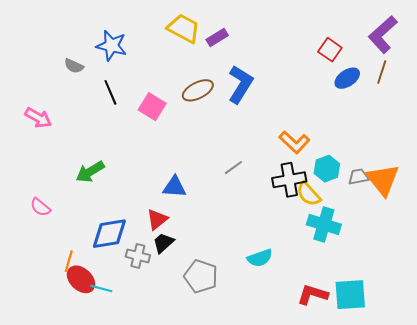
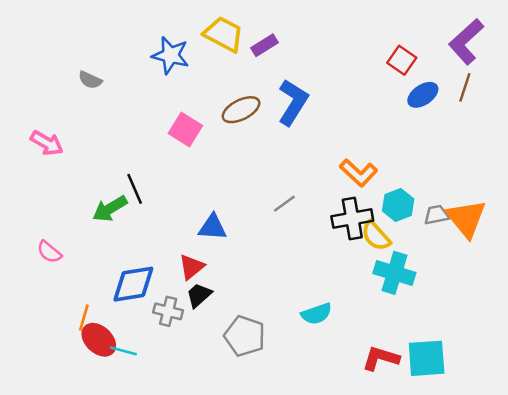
blue star: (111, 46) -> (171, 55), moved
black line: (110, 92) -> (135, 189), moved

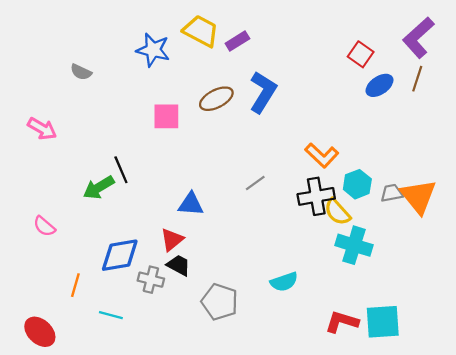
pink square: (185, 129) -> (166, 116), turned -32
black trapezoid: (199, 295) -> (179, 265), turned 70
red ellipse: (99, 340) -> (40, 332), moved

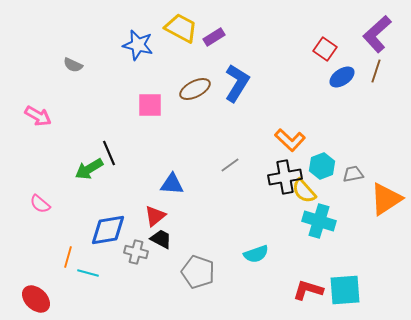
orange triangle: (418, 196) -> (386, 199), moved, turned 36
cyan line: (111, 315) -> (88, 273), moved

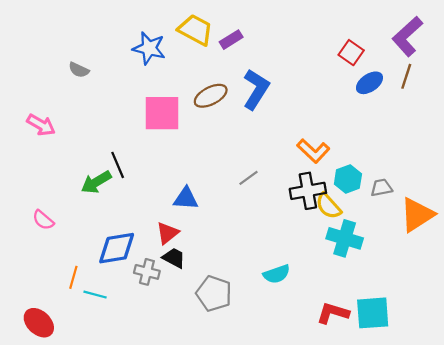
pink square: (150, 105) -> (162, 113), size x1.4

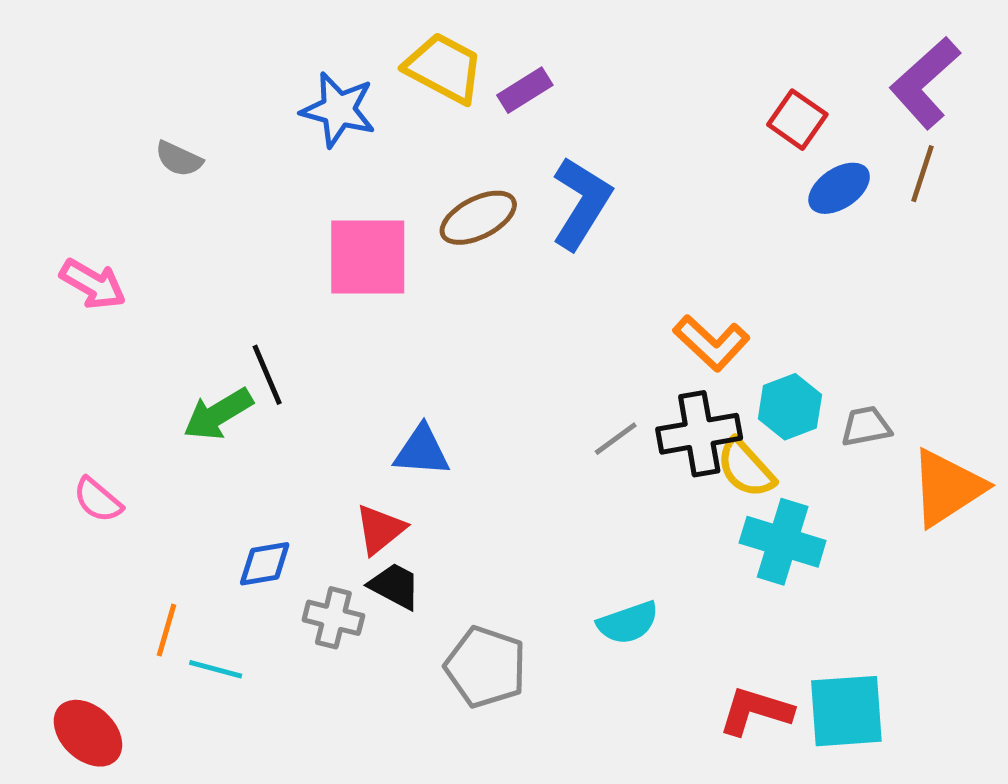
gray line: (248, 178) -> (616, 439), moved
blue diamond: (117, 248) -> (265, 564), size x0.6

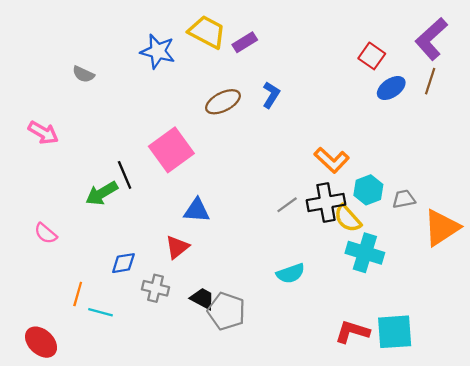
blue L-shape: (581, 203) -> (271, 95), size x0.6
pink square: (368, 257) -> (171, 150), moved, turned -36
black trapezoid: (395, 586) -> (202, 299), moved
cyan semicircle: (628, 623) -> (291, 273), moved

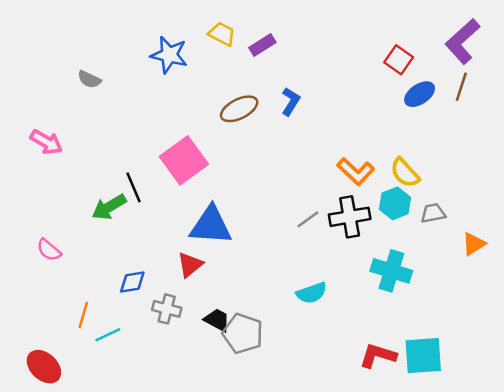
yellow trapezoid: (207, 32) -> (222, 34), size x0.7
blue triangle: (197, 210) -> (211, 225), size x1.5
yellow semicircle: (348, 218) -> (405, 173), moved
orange triangle: (442, 228) -> (474, 244), size x0.6
cyan line: (101, 312) -> (108, 335), turned -40

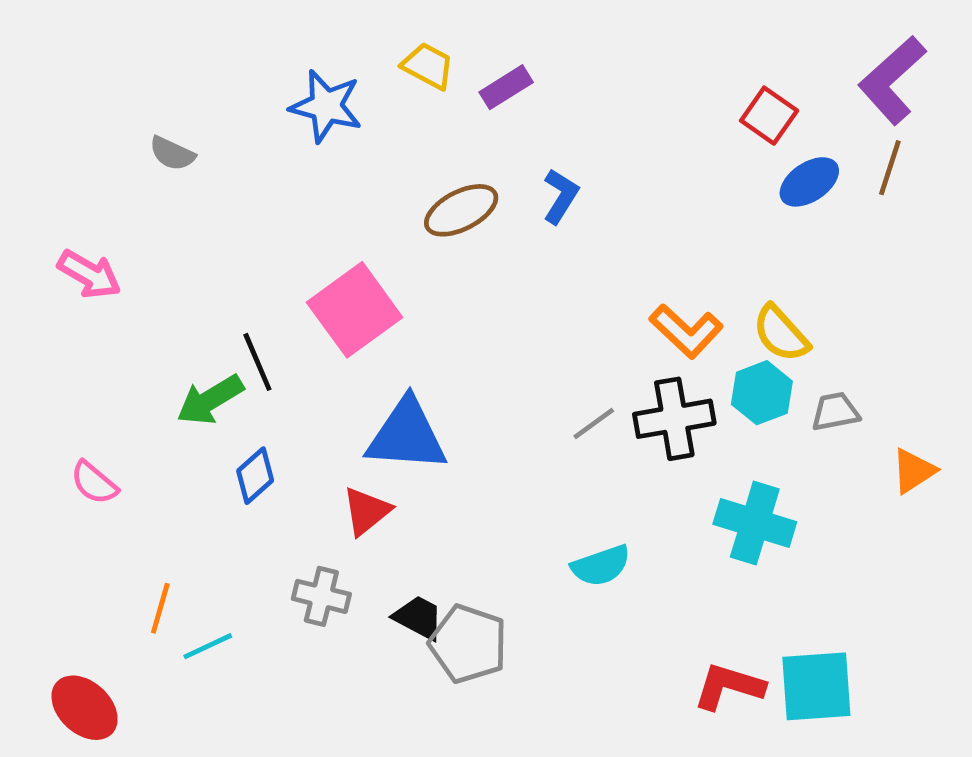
blue diamond: (132, 282) -> (255, 476), moved, turned -32

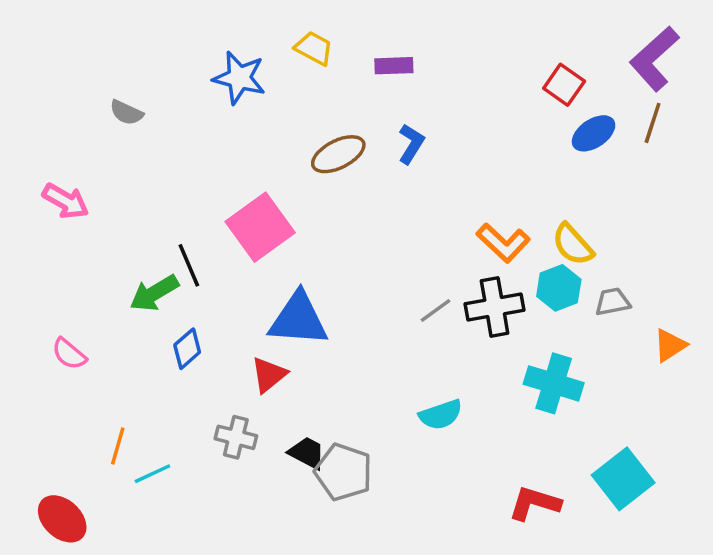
purple rectangle: (506, 87) -> (394, 66), moved, turned 30
cyan square: (816, 686) -> (623, 479), moved, turned -34

